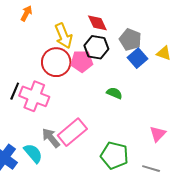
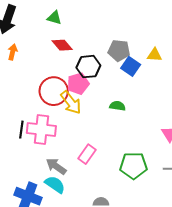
red diamond: (97, 23) -> (62, 45), moved
yellow arrow: (64, 36) -> (71, 102), moved
pink rectangle: (72, 132) -> (87, 154), size x0.7
gray arrow: (51, 138) -> (56, 166), moved

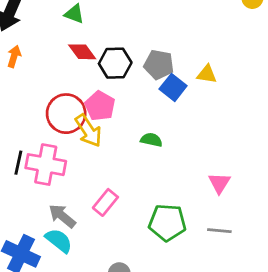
black hexagon: (88, 67) -> (115, 63), moved
pink pentagon: (78, 84) -> (100, 106), turned -30

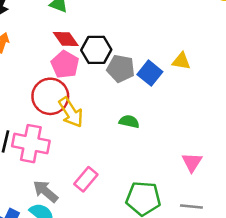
gray pentagon: (159, 65) -> (121, 69), moved
pink pentagon: (100, 106) -> (65, 64), moved

